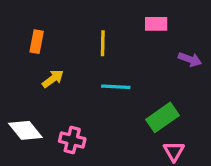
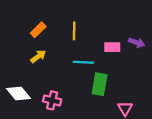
pink rectangle: (156, 24) -> (112, 47), moved
orange rectangle: (37, 42) -> (38, 30), moved, turned 35
green rectangle: (162, 117) -> (100, 84), moved, turned -45

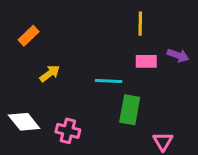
orange rectangle: (38, 30) -> (29, 36), moved
yellow line: (74, 31) -> (140, 24), moved

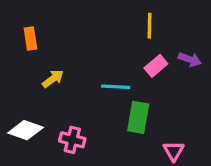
orange rectangle: (29, 36) -> (30, 39), turned -55
pink rectangle: (146, 61) -> (156, 66), turned -40
white diamond: (24, 122) -> (26, 130), turned -32

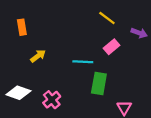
yellow line: (149, 26) -> (107, 18), turned -54
purple arrow: (190, 59) -> (139, 33), moved
pink cross: (72, 140) -> (52, 100), turned 36

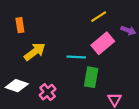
yellow line: (107, 18) -> (99, 17), turned -70
pink rectangle: (112, 47) -> (103, 43), size x1.5
yellow arrow: (38, 56) -> (35, 52), size x1.5

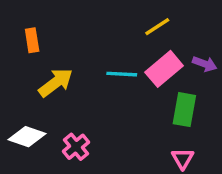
purple arrow: (128, 30) -> (205, 64), moved
cyan line: (76, 57) -> (122, 74), moved
green rectangle: (91, 77) -> (184, 110), moved

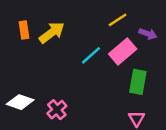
purple arrow: (205, 64) -> (148, 34), moved
cyan line: (122, 74) -> (91, 55), turned -45
yellow arrow: (56, 82) -> (52, 33), moved

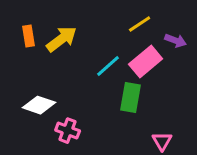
green rectangle: (138, 82) -> (131, 98), moved
white diamond: (20, 102) -> (39, 105), moved
pink cross: (57, 110) -> (68, 131), turned -30

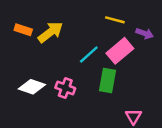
yellow line: (140, 24) -> (115, 20), turned 48
orange rectangle: (29, 36) -> (23, 30), turned -63
pink cross: (68, 131) -> (65, 88), moved

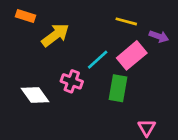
orange rectangle: (23, 30) -> (25, 16), moved
white diamond: (32, 87) -> (35, 95), turned 35
pink cross: (65, 88) -> (72, 81), moved

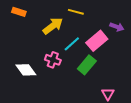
yellow line: (126, 21) -> (76, 12), moved
yellow arrow: (55, 35) -> (53, 26), moved
green rectangle: (118, 88) -> (87, 65), turned 30

